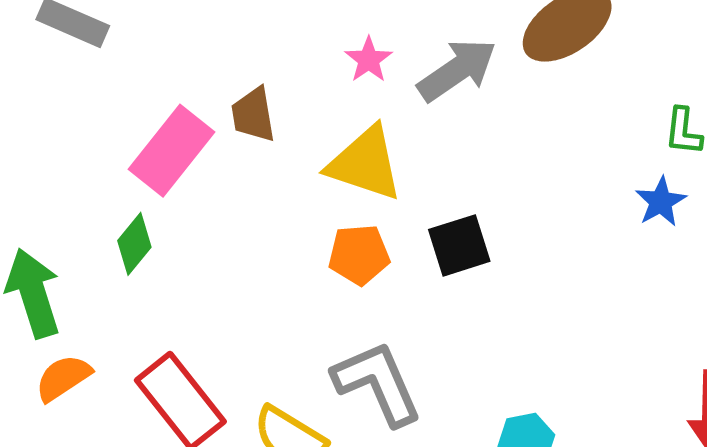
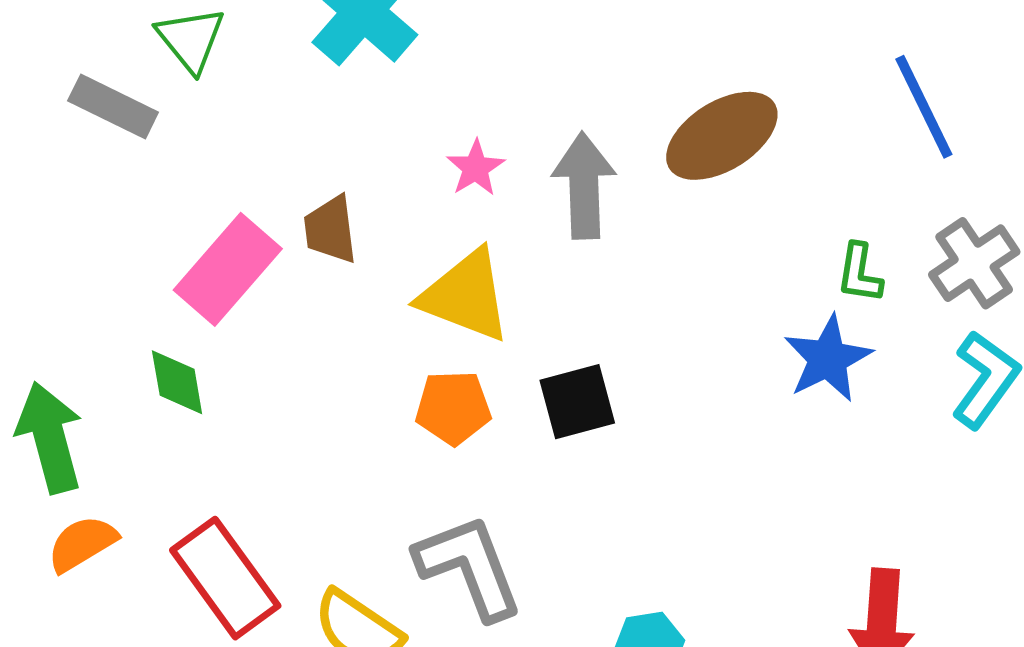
gray arrow: (457, 70) -> (584, 186), turned -60
blue star: (661, 202) -> (828, 359), size x1.4
green diamond: (134, 244) -> (177, 382), turned -52

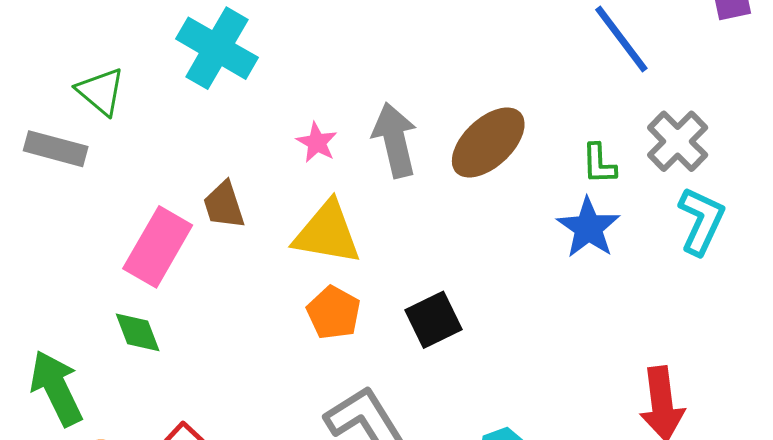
brown ellipse: (722, 136) -> (488, 142), moved
black square: (577, 402) -> (433, 320), moved
orange pentagon: (453, 408) -> (334, 313), turned -30

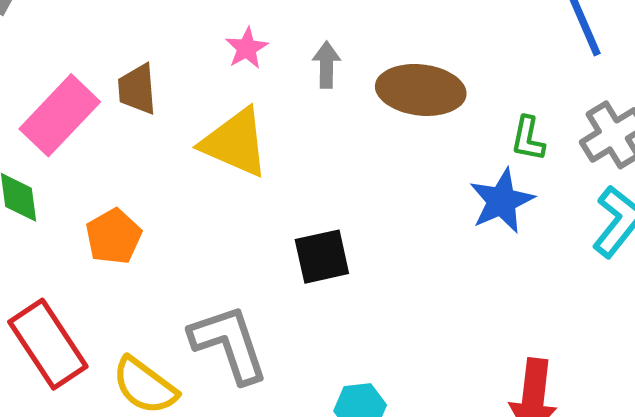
gray arrow: (395, 140) -> (327, 65), size x0.6
brown ellipse: (488, 142) -> (421, 90), turned 36
orange pentagon: (334, 313) -> (114, 237), moved

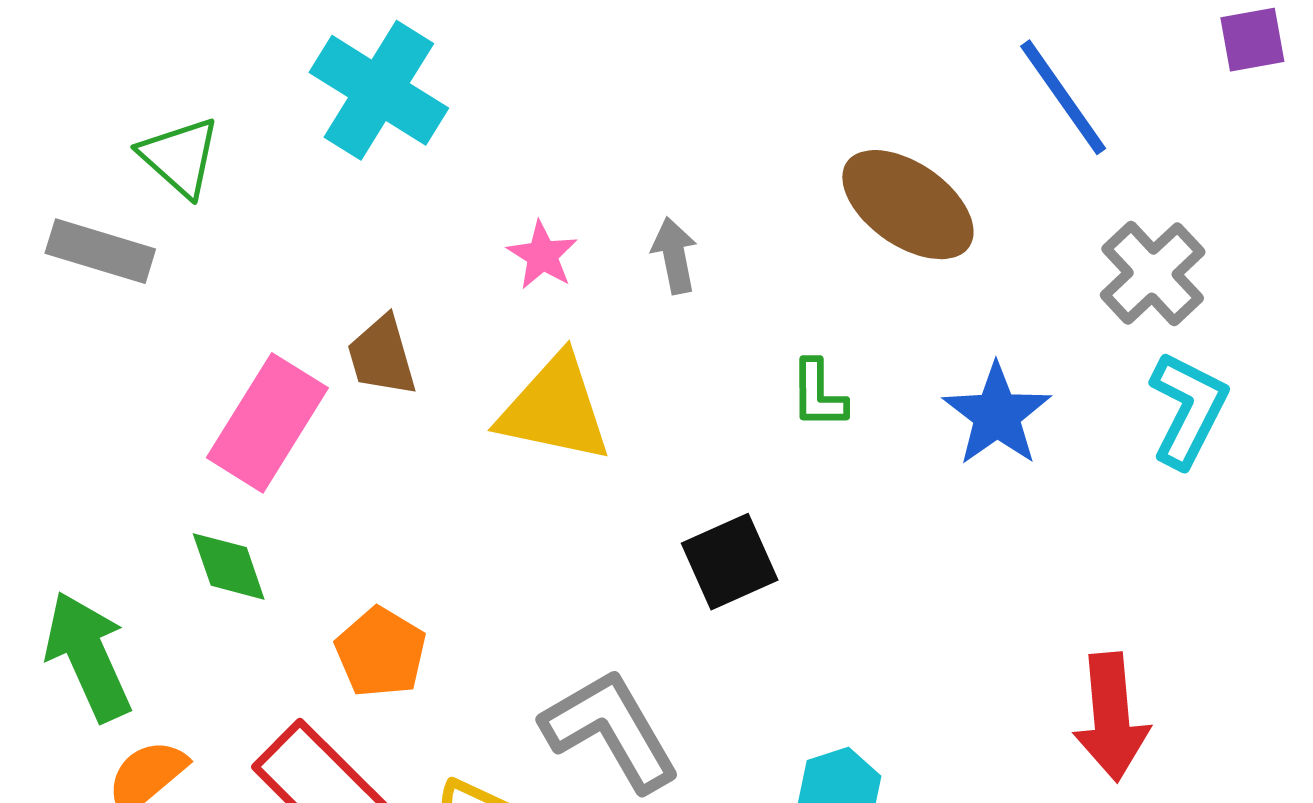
brown ellipse: (421, 90) -> (908, 205), moved, turned 40
green L-shape: (528, 139) -> (818, 394), moved
orange pentagon: (114, 237) -> (381, 652), moved

